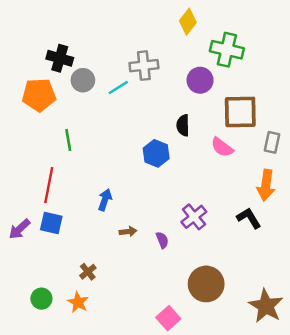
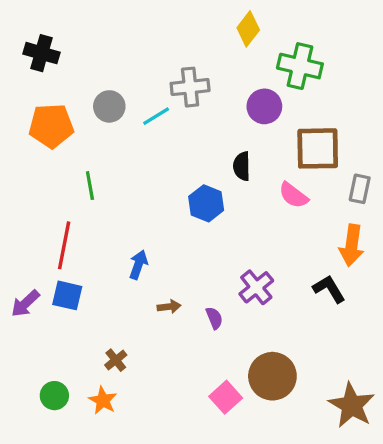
black cross: (60, 58) -> (41, 53), moved
pink square: (168, 318) -> (226, 397), moved

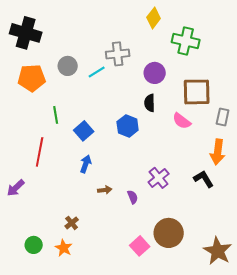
black cross: (41, 53) -> (26, 33), size x1.4
purple circle: (264, 106) -> (155, 73), moved
blue square: (67, 295) -> (84, 131), moved, turned 36

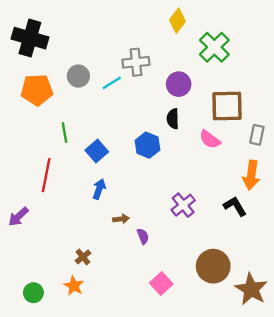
green cross: (186, 41) -> (214, 47), turned 32
purple semicircle: (133, 197) -> (143, 236), moved
brown circle: (169, 233) -> (213, 266), moved
green circle: (34, 245) -> (33, 293), moved

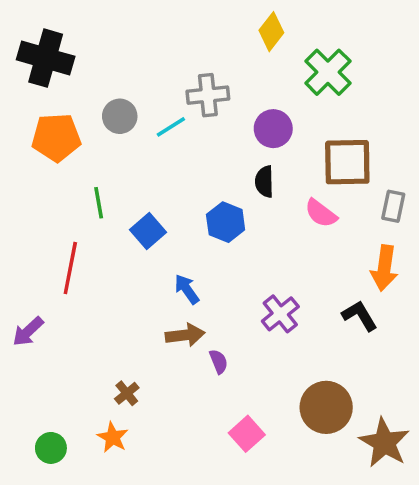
blue arrow: (99, 189) -> (187, 289), moved, turned -54
brown arrow: (121, 219) -> (185, 335), size x1.5

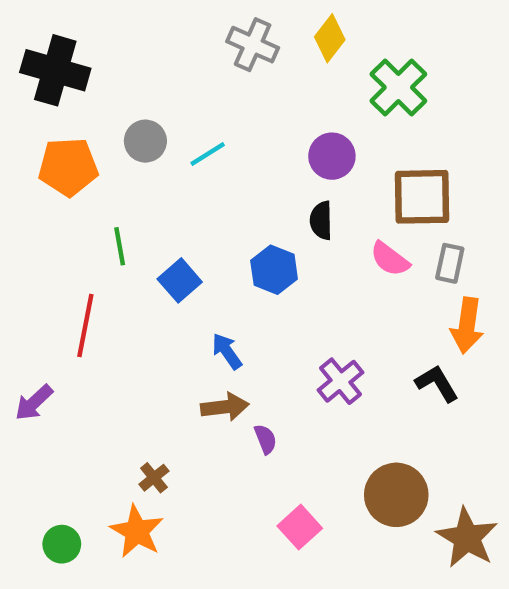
gray cross: (208, 95) -> (253, 45), moved, turned 30
gray rectangle: (393, 206) -> (450, 263), moved
orange star: (113, 437) -> (137, 531), size x1.4

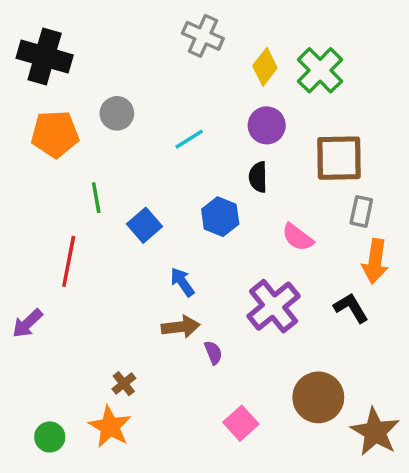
yellow diamond: (330, 38) -> (265, 67), moved
cyan line: (208, 154) -> (189, 139), moved
pink semicircle: (390, 259) -> (298, 237), moved
purple cross: (340, 381) -> (274, 306), size x1.4

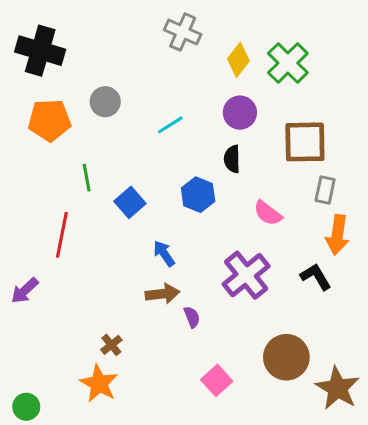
green circle: (50, 437) -> (26, 407), moved

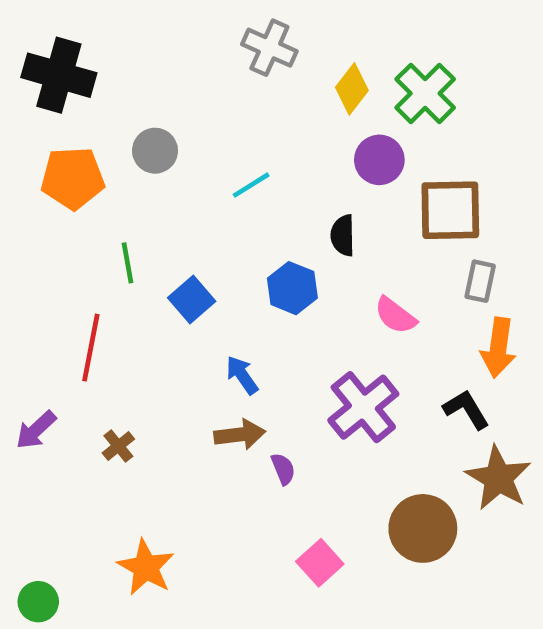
purple circle: (240, 113) -> (379, 160), moved
brown cross: (111, 345) -> (118, 446), moved
brown star: (337, 388) -> (498, 478), moved

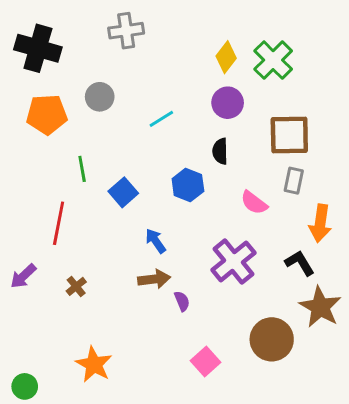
gray cross: (269, 48) -> (126, 31), moved, turned -32
purple circle: (379, 160) -> (228, 103), moved
gray rectangle: (480, 281) -> (294, 181), moved

